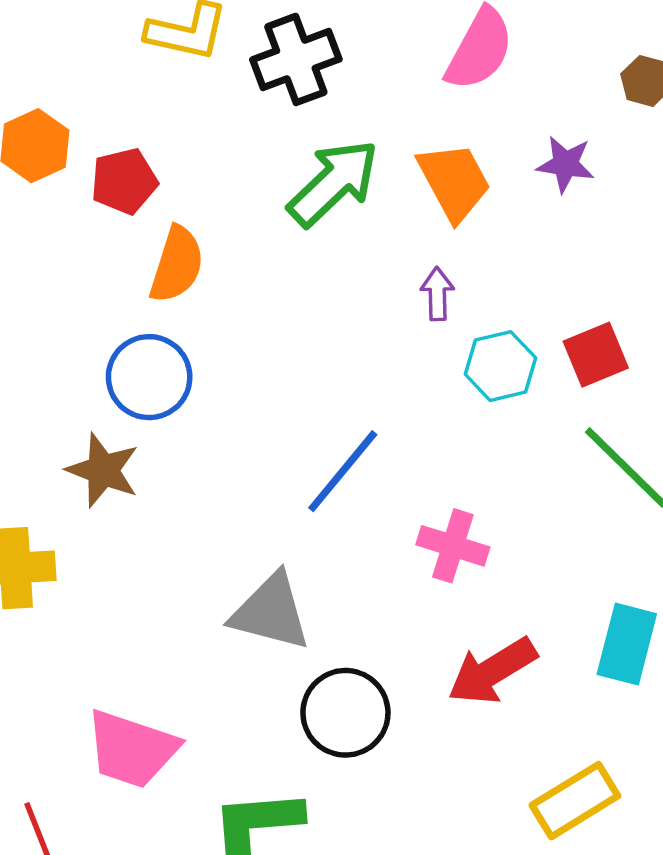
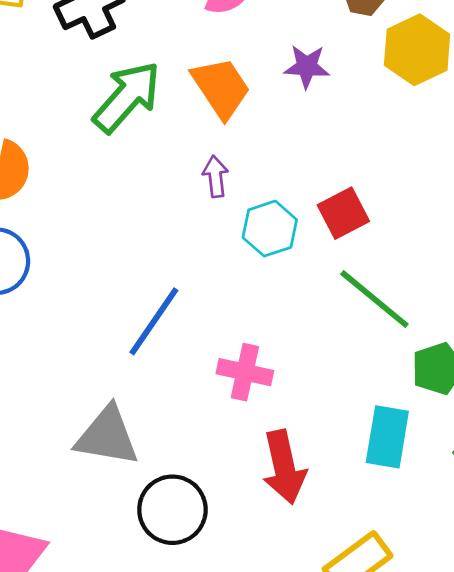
red arrow: (492, 671) -> (284, 467), turned -66

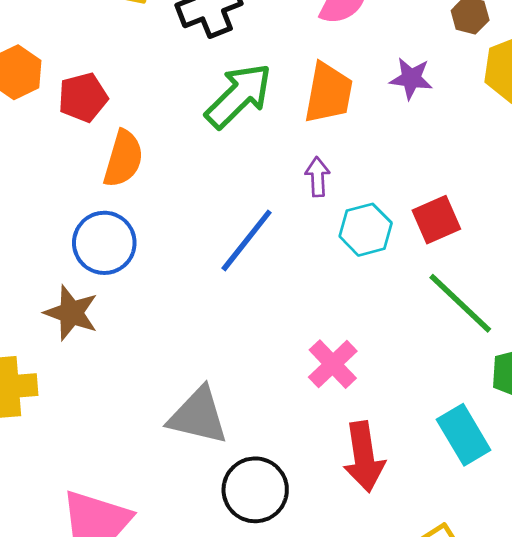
orange trapezoid: (221, 88) -> (328, 93), turned 40
blue line: (154, 321) -> (247, 240), moved
pink cross: (245, 372) -> (333, 364), turned 30
cyan rectangle: (387, 437) -> (464, 435), turned -44

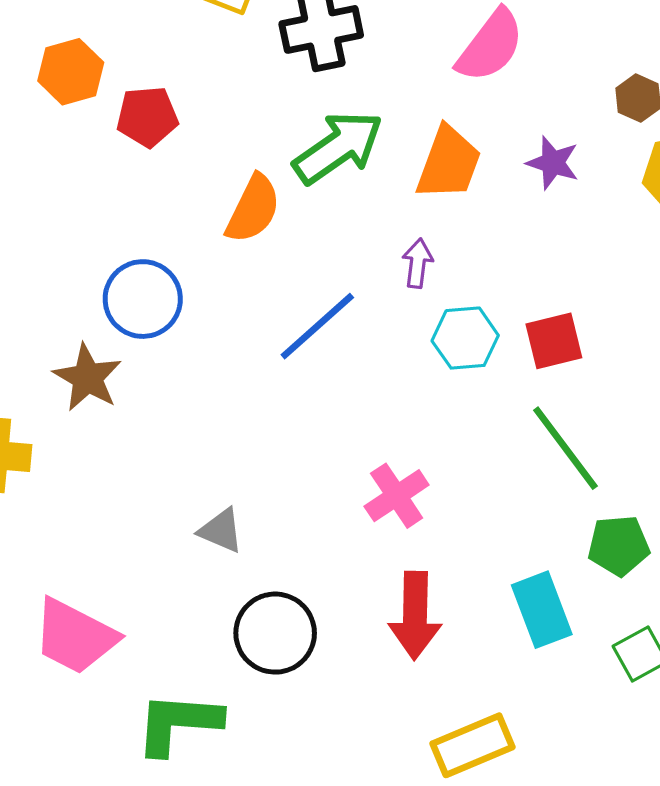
orange semicircle: (123, 159) -> (253, 209), moved
gray triangle: (198, 416) -> (221, 531), size x0.6

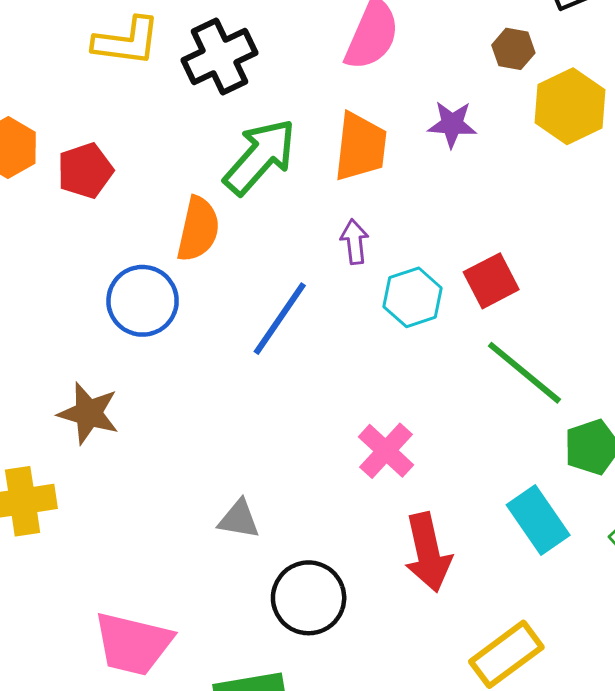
blue circle: (143, 299) -> (143, 301), moved

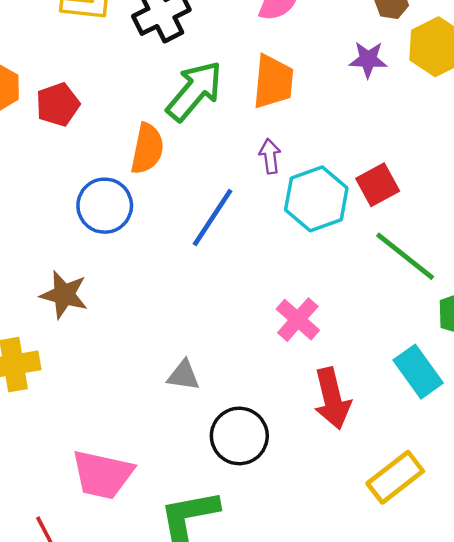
purple star: (452, 124) -> (368, 59), moved
cyan hexagon: (413, 297) -> (316, 199), size x1.4

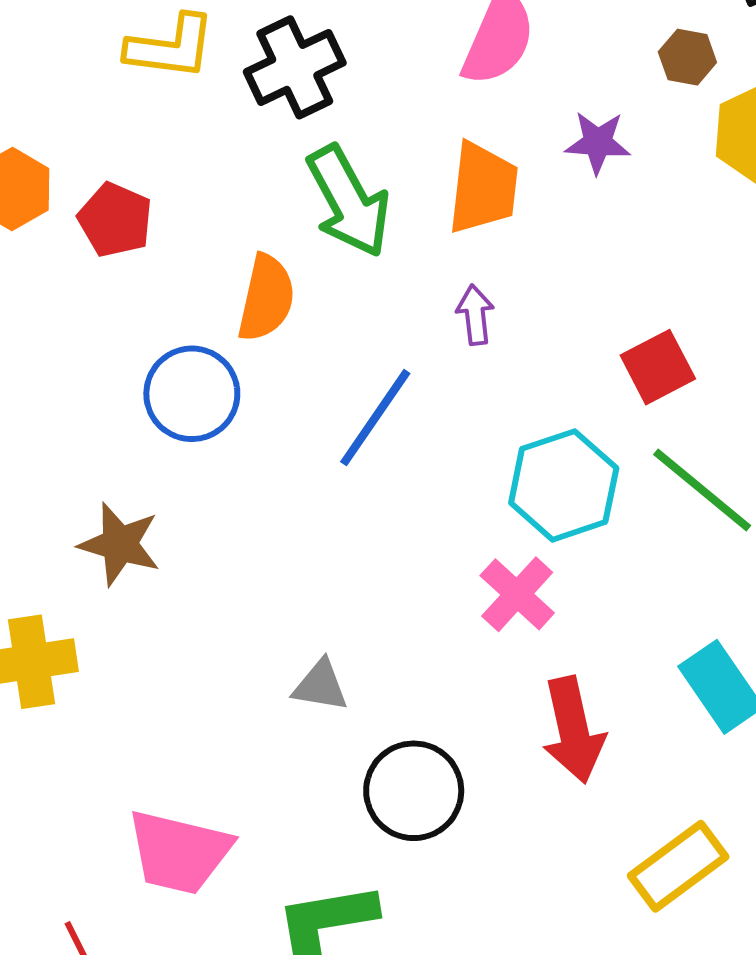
purple star: (368, 59) -> (598, 143), moved
green arrow: (194, 91) -> (349, 201), turned 110
red pentagon: (58, 104) -> (115, 220), turned -30
cyan hexagon: (316, 199) -> (564, 485), moved

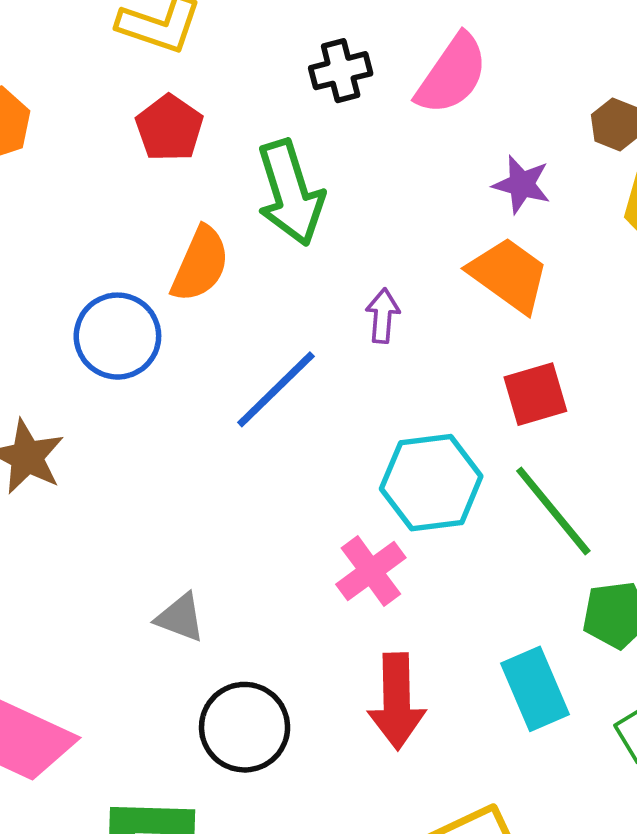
black cross: (295, 67) -> (341, 71), moved, size x0.7
orange trapezoid: (483, 188) -> (509, 275), moved, turned -72
red pentagon: (115, 220) -> (169, 128), moved

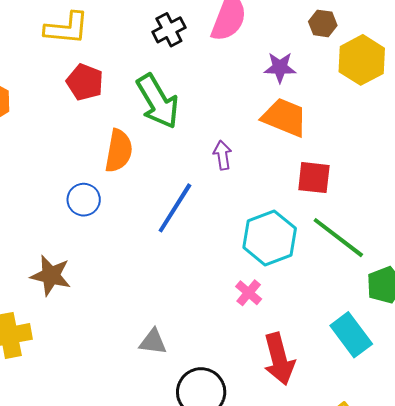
blue circle: (117, 336) -> (84, 200), size x0.7
red square: (535, 394) -> (314, 178), turned 36
pink cross: (371, 571) -> (249, 293), size x0.7

